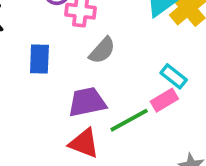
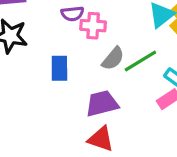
green line: (129, 120) -> (140, 61), moved

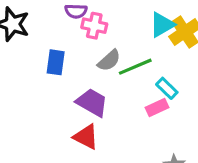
purple trapezoid: (102, 103) -> (92, 102), turned 36

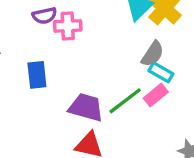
gray semicircle: (109, 60) -> (153, 54), moved
green line: (135, 67) -> (125, 101), moved

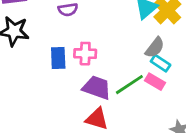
pink cross: (68, 26) -> (85, 54), moved
pink rectangle: (156, 95) -> (155, 82), turned 66

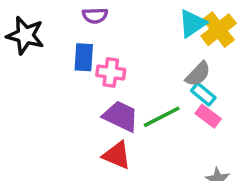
blue rectangle: (58, 58) -> (84, 57), moved
pink rectangle: (155, 82) -> (208, 116), moved

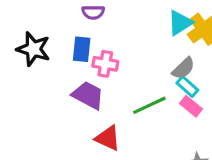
black star: (25, 35) -> (33, 49), moved
purple trapezoid: (121, 116) -> (88, 95), moved

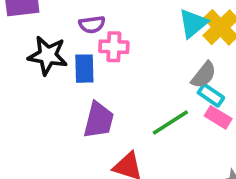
black star: (33, 49) -> (48, 55), moved
pink cross: (105, 64) -> (114, 47), moved
purple trapezoid: (88, 95) -> (99, 120), turned 84

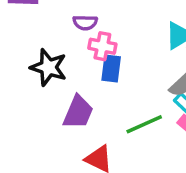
black star: (48, 55) -> (49, 67), moved
blue rectangle: (84, 69) -> (111, 68), moved

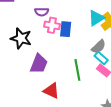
blue rectangle: (111, 68) -> (66, 29), moved
green line: (144, 124) -> (77, 70), turned -75

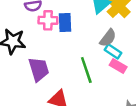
purple trapezoid: (39, 64) -> (39, 69), turned -30

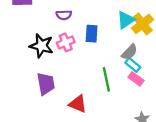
pink cross: (48, 20) -> (66, 42), moved, turned -30
purple trapezoid: (39, 69) -> (46, 84), moved

